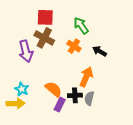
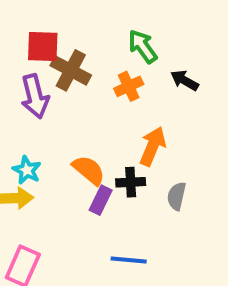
red square: (45, 17) -> (43, 46), moved
orange cross: (74, 46) -> (129, 86), turned 32
black arrow: (100, 51) -> (185, 80), moved
gray semicircle: (89, 98) -> (177, 196), moved

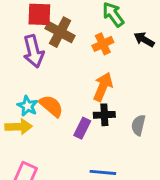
orange arrow: (153, 146) -> (103, 87), moved
orange semicircle: (89, 170) -> (51, 106), moved

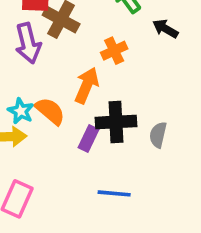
orange cross: (103, 44) -> (114, 51), moved
orange arrow: (103, 87) -> (87, 85), moved
black cross: (104, 115) -> (116, 122), size x1.5

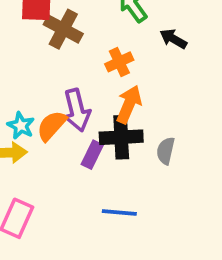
purple arrow: (28, 43) -> (77, 110), moved
orange arrow: (87, 85) -> (129, 104), moved
orange semicircle: (50, 111) -> (52, 126), turned -88

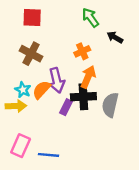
brown cross: (63, 29) -> (31, 54), moved
gray semicircle: (166, 151) -> (110, 105), size x1.5
blue line: (119, 213) -> (48, 155), moved

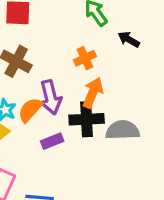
gray semicircle: (110, 105) -> (123, 130), turned 75
purple rectangle: (66, 107) -> (52, 141), moved, turned 42

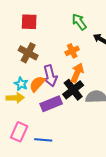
black cross: (87, 119) -> (73, 90), turned -35
purple rectangle: (52, 141) -> (51, 104), size x1.5

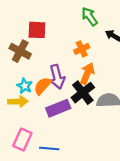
red square: (29, 22) -> (37, 30), moved
brown cross: (28, 53) -> (20, 51), moved

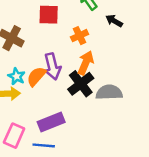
red square: (37, 30) -> (49, 15), moved
purple rectangle: (58, 108) -> (51, 122), moved

